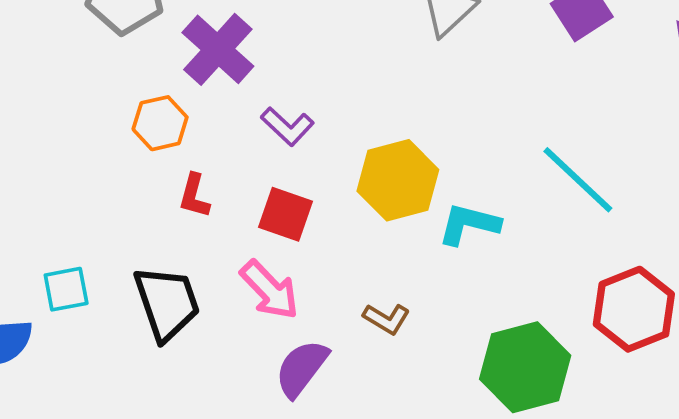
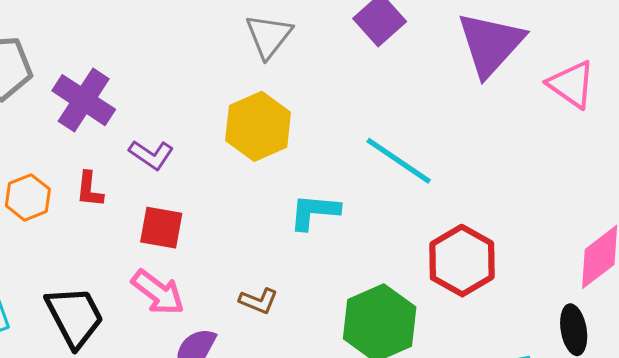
orange hexagon: (160, 123) -> (28, 197), moved
yellow hexagon: (398, 180) -> (258, 126), moved
red L-shape: (194, 196) -> (89, 189), moved

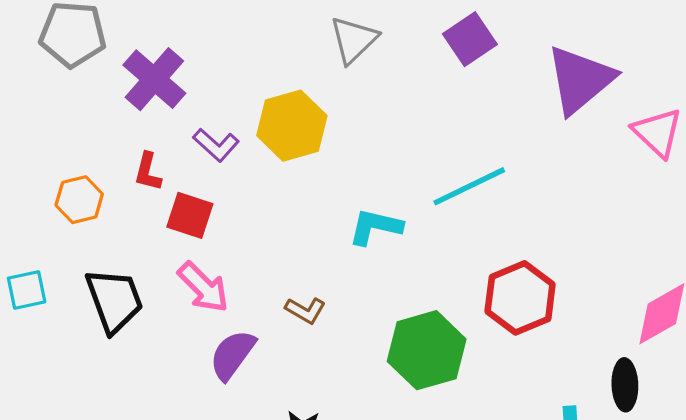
yellow hexagon: (258, 126) -> (292, 126), moved
cyan line: (399, 161) -> (469, 186), turned -68
orange hexagon: (28, 197) -> (79, 200), moved
red square: (161, 228) -> (190, 215), moved

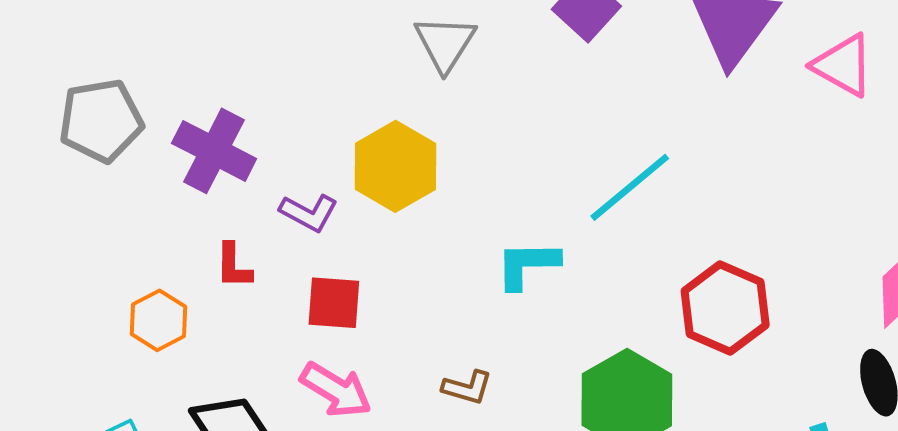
red square: (190, 215) -> (334, 303), moved

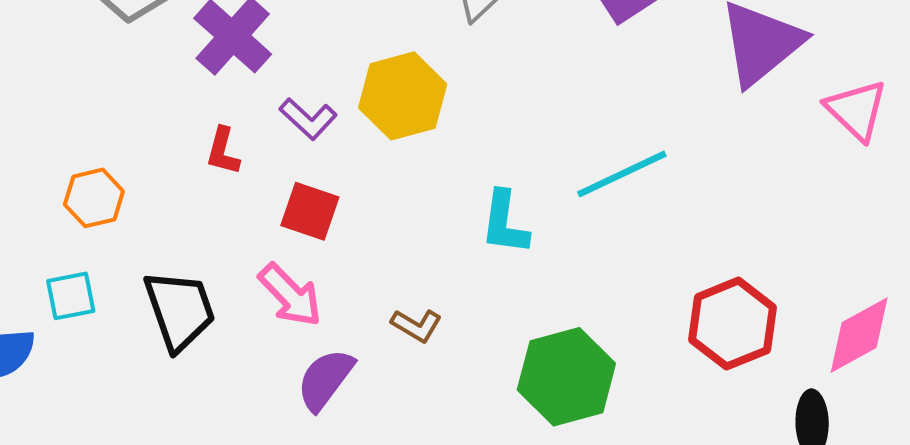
cyan L-shape: (527, 265) -> (505, 223), turned -96
red hexagon: (725, 308) -> (732, 324), moved
orange hexagon: (158, 320) -> (94, 198), moved

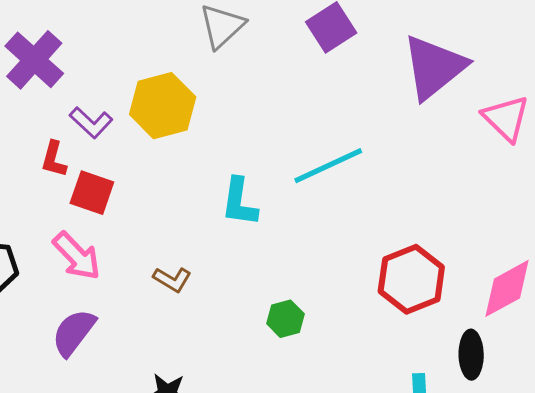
red L-shape: (223, 151) -> (54, 159), moved
green hexagon: (566, 377) -> (285, 319), size x0.5
purple semicircle: (325, 380) -> (74, 332), moved

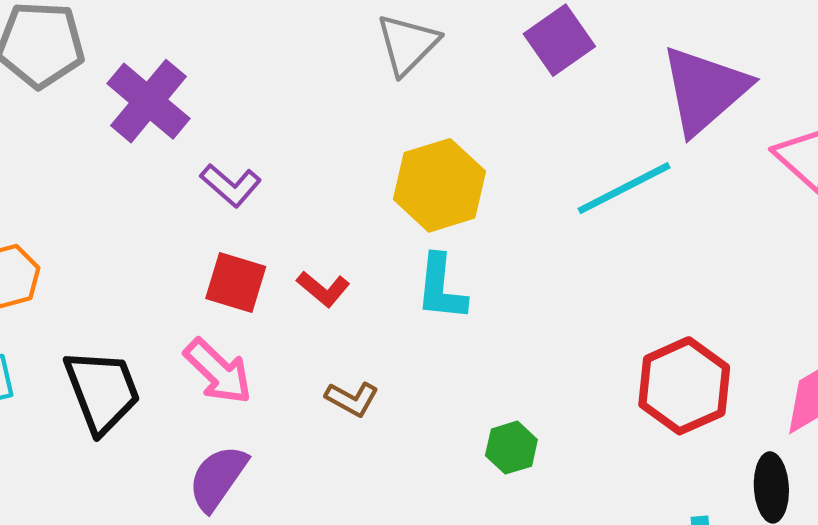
yellow hexagon: (163, 106) -> (439, 185), moved
red L-shape: (54, 159) -> (323, 289), moved, turned -63
cyan line: (328, 166) -> (624, 188), moved

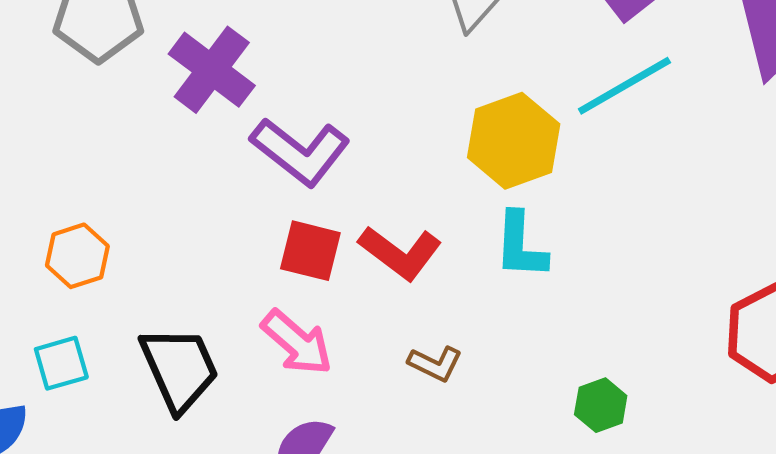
purple L-shape: (231, 185) -> (300, 152), size x1.6
cyan line: (624, 188) -> (624, 86), moved
red L-shape: (323, 289) -> (400, 253), size x1.5

